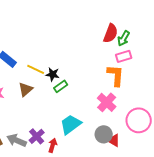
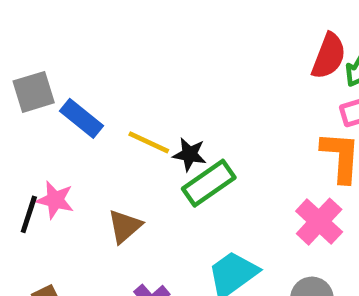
green rectangle: (61, 86) -> (209, 183), size x1.5
brown triangle: (26, 89) -> (125, 226), moved

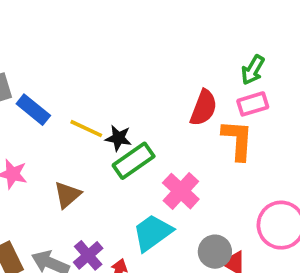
red semicircle: (329, 56) -> (204, 108), moved
pink cross: (319, 222) -> (181, 191), moved

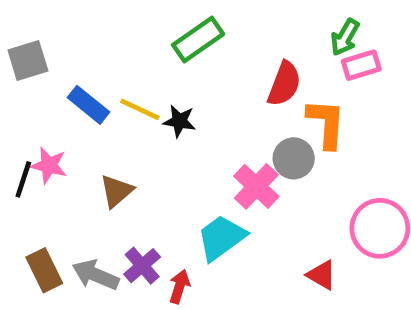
pink rectangle: (253, 104) -> (361, 65), moved
blue rectangle: (33, 110) -> (89, 105), moved
green rectangle: (134, 161) -> (198, 40), moved
gray circle: (215, 252) -> (294, 158), moved

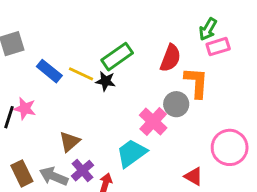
green rectangle: (198, 40) -> (117, 57), moved
brown triangle: (116, 191) -> (70, 142), moved

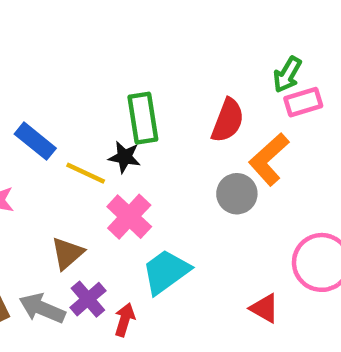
green rectangle: (117, 57) -> (143, 118), turned -64
yellow line: (81, 74) -> (86, 173), moved
orange L-shape: (196, 83) -> (269, 159), turned -136
pink cross: (153, 121) -> (129, 217), moved

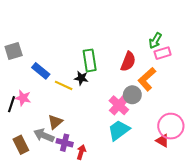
pink cross: (129, 217) -> (119, 105), moved
cyan trapezoid: (166, 272) -> (119, 130), moved
purple cross: (88, 299) -> (65, 143), turned -35
gray arrow: (42, 308) -> (44, 135), moved
red triangle: (264, 308) -> (163, 141), moved

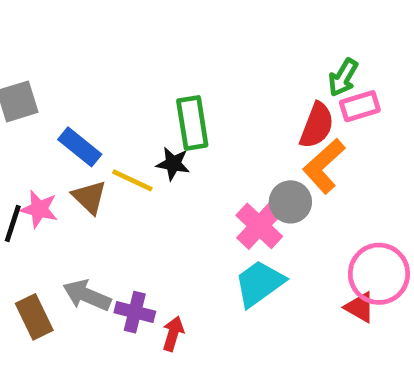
red semicircle: (128, 61) -> (317, 125), moved
brown triangle: (55, 122) -> (89, 197), moved, turned -35

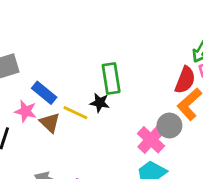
pink star: (39, 209) -> (26, 111), moved

